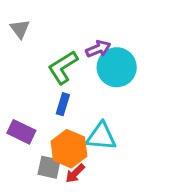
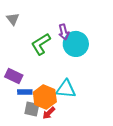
purple arrow: (98, 49) -> (64, 32), turned 98
blue rectangle: (63, 104) -> (25, 92), moved, turned 72
purple rectangle: (21, 132) -> (14, 76), moved

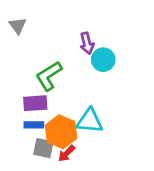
green L-shape: (41, 44) -> (49, 76), moved
cyan circle: (76, 44) -> (103, 60), size x0.7
purple rectangle: (14, 76) -> (35, 103), moved, turned -30

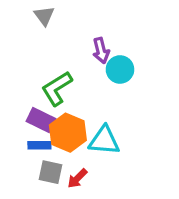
gray triangle: (18, 26) -> (44, 16), moved
purple rectangle: (35, 103) -> (41, 120), turned 30
orange hexagon: (61, 132) -> (68, 133), moved

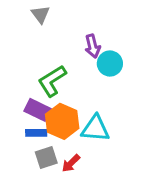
gray square: (51, 172) -> (46, 158), turned -30

